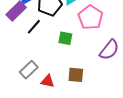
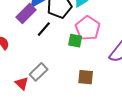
pink pentagon: (90, 17) -> (88, 28), moved
red triangle: (48, 81) -> (22, 83), moved, turned 32

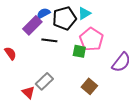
black line: (44, 29) -> (49, 40), turned 56
brown square: (86, 77) -> (89, 86), turned 35

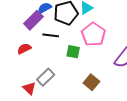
green square: (79, 51) -> (73, 52), moved
red semicircle: (10, 53) -> (24, 49), moved, turned -80

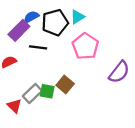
green square: (73, 52) -> (47, 91), moved
brown square: (91, 82) -> (65, 84), moved

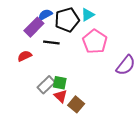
brown square: (65, 84) -> (76, 104), moved
red triangle: (14, 106) -> (61, 96), moved

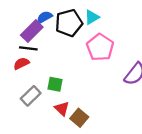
black line: (51, 43) -> (28, 48), moved
green square: (60, 83) -> (55, 84), moved
gray rectangle: (46, 85) -> (31, 96), moved

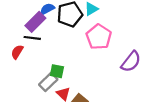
red semicircle: (21, 63) -> (17, 52), moved, turned -32
gray rectangle: (31, 96) -> (48, 82), moved

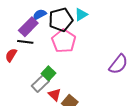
pink pentagon: (99, 37) -> (64, 41), moved
green square: (57, 71) -> (49, 73), turned 32

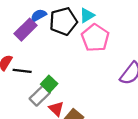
pink pentagon: (64, 41) -> (95, 38), moved
black line: (25, 42) -> (22, 71), moved

